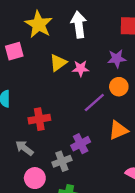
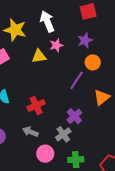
yellow triangle: (58, 63) -> (39, 56), turned 42
pink star: (81, 68) -> (56, 45), moved

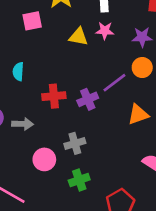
purple cross: (74, 116) -> (88, 99), moved
gray arrow: (30, 132) -> (23, 124), moved, turned 140
green cross: (76, 160) -> (79, 180), turned -35

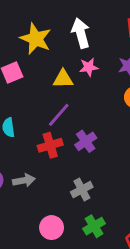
purple line: (114, 83) -> (59, 115), moved
pink circle: (44, 159) -> (52, 228), moved

